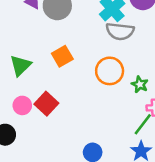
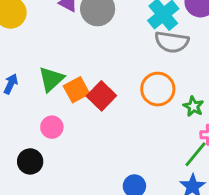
orange square: (62, 56) -> (76, 90), moved
red square: (46, 104) -> (101, 96), moved

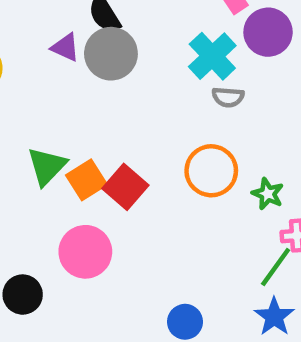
gray semicircle: (172, 42) -> (228, 97), size x0.6
pink circle: (52, 127) -> (85, 252), moved, size x1.5

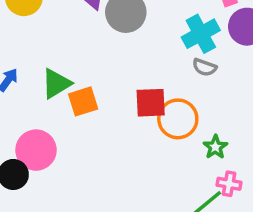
red square: (125, 187) -> (151, 103), moved, turned 32
pink circle: (85, 252) -> (36, 150), moved

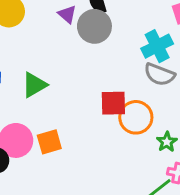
gray semicircle: (205, 67) -> (159, 74), size x1.5
orange square: (83, 101) -> (49, 142), moved

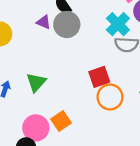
orange circle: (136, 117) -> (110, 97), moved

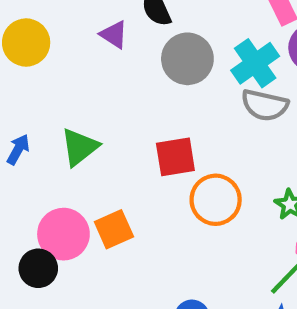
gray circle: (67, 24) -> (187, 59), moved
red square: (99, 77) -> (175, 157), moved

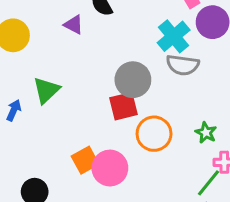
gray circle: (187, 59) -> (133, 80), moved
green triangle: (79, 147) -> (46, 90), moved
pink circle: (63, 234) -> (110, 168), moved

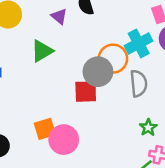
gray semicircle: (183, 65) -> (139, 83), moved, turned -116
green triangle: (46, 90) -> (42, 51), moved
orange circle: (154, 134) -> (113, 59), moved

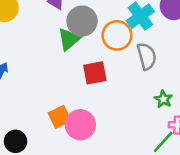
green triangle: (42, 51) -> (69, 39), moved
gray circle: (98, 72) -> (82, 21), moved

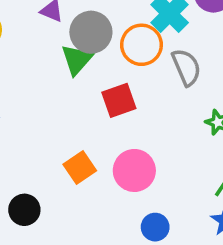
pink circle: (80, 125) -> (134, 170), moved

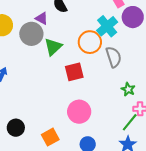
gray circle: (91, 32) -> (31, 34), moved
orange square: (80, 167) -> (50, 137), moved

